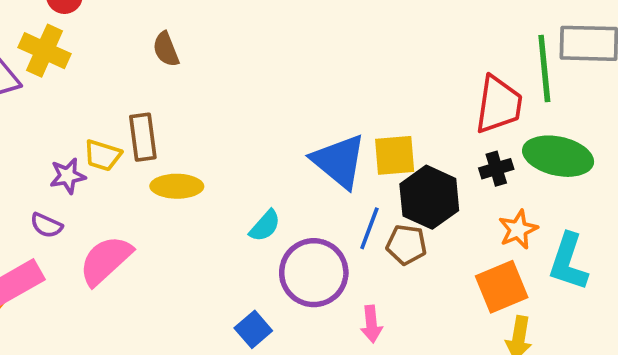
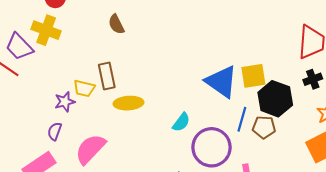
purple semicircle: (46, 225) -> (55, 131), turned 90

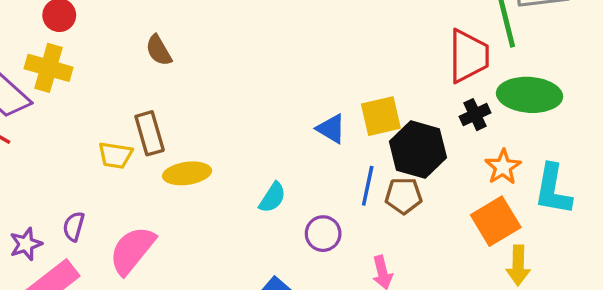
blue triangle: (221, 82) -> (331, 129), size x0.6
purple star: (65, 102) -> (26, 244), moved
purple circle: (211, 147) -> (323, 234), size x0.6

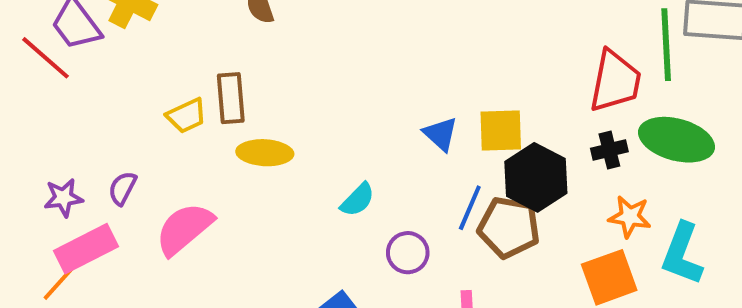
yellow trapezoid: (115, 155) -> (186, 116), turned -45
orange star: (503, 167) -> (630, 217), turned 30
brown pentagon: (404, 196) -> (509, 227), size x1.4

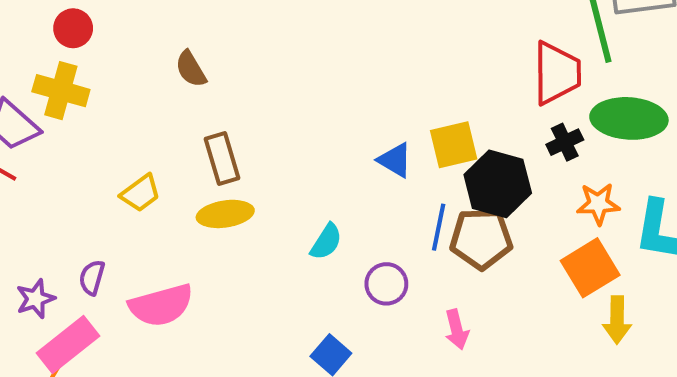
brown rectangle: (231, 98) -> (222, 159), moved
pink semicircle: (184, 229) -> (161, 305), turned -144

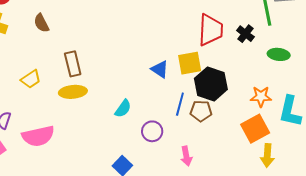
brown semicircle: (191, 69) -> (41, 23), moved
red trapezoid: (557, 73) -> (210, 30), moved
green ellipse: (629, 118) -> (279, 54), size x0.6
black cross: (565, 142) -> (245, 34), moved, turned -30
brown pentagon: (481, 239) -> (201, 111), size x0.7

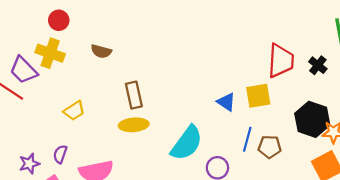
brown semicircle: (41, 23) -> (101, 51), turned -48
yellow trapezoid: (31, 79) -> (74, 111), moved
black hexagon: (211, 84) -> (312, 119), moved
cyan semicircle: (123, 109) -> (187, 143), size x1.8

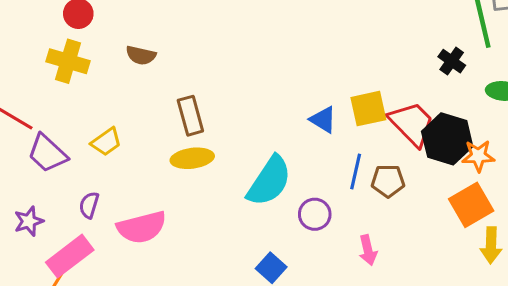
red trapezoid: (281, 61) -> (412, 124), moved, turned -45
purple trapezoid: (23, 70) -> (47, 153), moved
purple star: (29, 164) -> (29, 221), moved

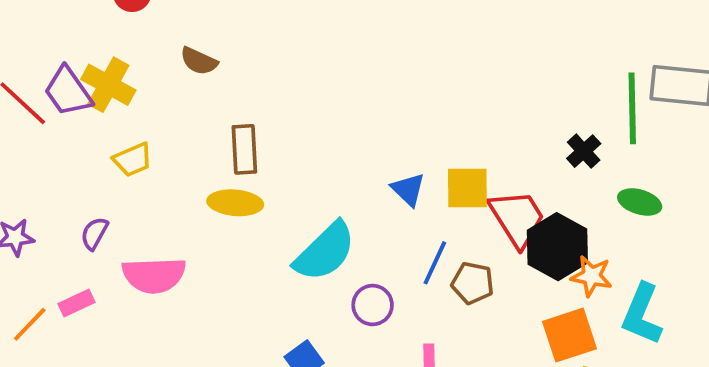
yellow cross: (68, 61) -> (108, 85), moved
purple trapezoid: (47, 153) -> (68, 91), moved
pink rectangle: (70, 256) -> (77, 303), moved, size x0.6

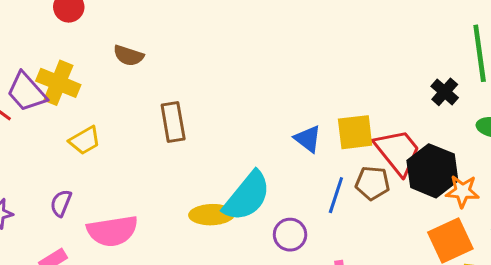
yellow ellipse: (235, 203) -> (212, 215), moved
brown pentagon: (473, 283) -> (372, 183), moved

